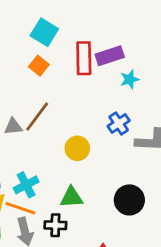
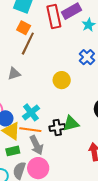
brown line: (37, 117) -> (28, 44), moved
green triangle: (71, 197) -> (71, 124), moved
black cross: (55, 225) -> (57, 128), moved

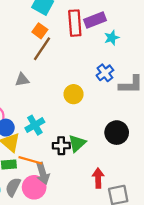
green triangle: (71, 124) -> (77, 143), turned -36
orange line: (30, 130) -> (30, 160), moved
gray arrow: (36, 145) -> (43, 173), moved

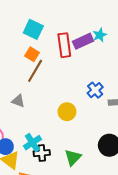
cyan star: (112, 38) -> (100, 35), moved
gray triangle: (22, 80) -> (18, 101), turned 32
black cross: (61, 146) -> (42, 153), moved

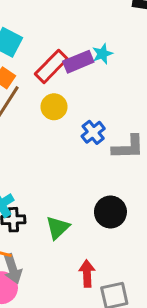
red rectangle: (64, 45) -> (51, 66), turned 50
yellow circle: (67, 112) -> (54, 107), moved

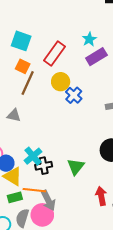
purple rectangle: (78, 62) -> (96, 57), moved
blue cross: (93, 132) -> (74, 95), moved

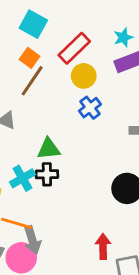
yellow circle: (61, 82) -> (84, 76), moved
black cross: (44, 166) -> (47, 174), moved
green triangle: (76, 167) -> (49, 149), moved, turned 36

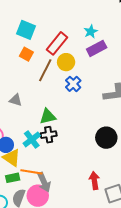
brown line: (32, 81) -> (45, 70), moved

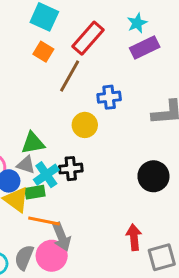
yellow circle: (66, 62) -> (85, 125), moved
blue cross: (73, 84) -> (109, 97), turned 35
gray triangle: (16, 100) -> (26, 165), moved
green triangle: (48, 116) -> (33, 143), moved
green rectangle: (13, 178) -> (35, 192), moved

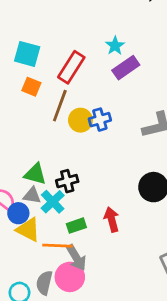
yellow circle: (85, 125) -> (80, 120), moved
green triangle: (33, 143) -> (35, 174), turned 35
black cross: (71, 169) -> (67, 181), moved
green rectangle: (35, 192) -> (76, 226), moved
red arrow: (134, 237) -> (112, 219), moved

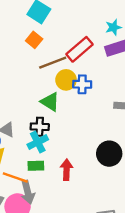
red rectangle: (71, 67) -> (80, 49), moved
brown line: (60, 106) -> (53, 63), turned 32
green triangle: (35, 174) -> (50, 102), moved
cyan cross: (53, 202) -> (38, 142), moved

